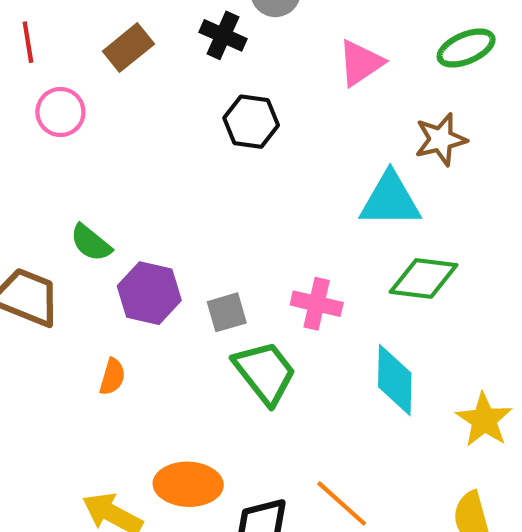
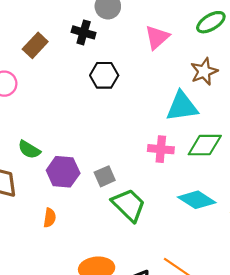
pink cross: (317, 304) -> (161, 149), moved
cyan diamond: (395, 380) -> (197, 200), turned -51

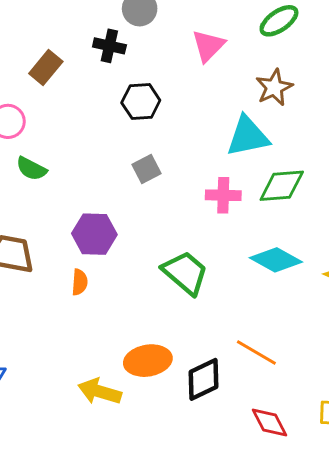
green semicircle: (29, 150) -> (31, 169), moved
gray square: (105, 176) -> (146, 169), moved
orange semicircle: (50, 218) -> (80, 282), moved

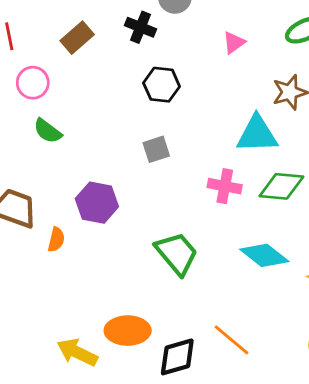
pink triangle: (208, 46) -> (234, 43), size x0.7
orange semicircle: (80, 282) -> (56, 240), moved

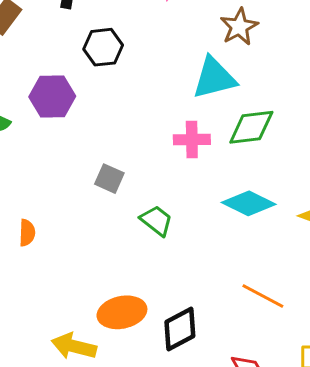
gray square: (156, 149) -> (109, 179), moved, turned -36
purple hexagon: (97, 203) -> (52, 97), moved
green trapezoid: (177, 253) -> (156, 221), size x0.7
orange line: (231, 340) -> (263, 296), moved

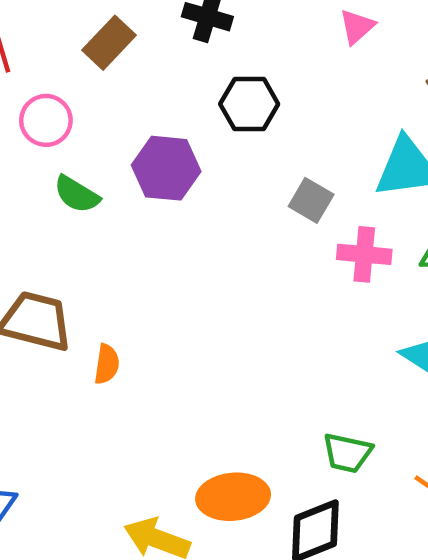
gray square: (109, 179) -> (311, 200), moved
green trapezoid: (156, 221) -> (347, 453), moved, turned 148

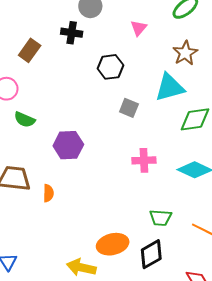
black hexagon: (249, 104) -> (110, 67), moved
purple hexagon: (166, 168) -> (68, 145), moved
pink cross: (364, 254) -> (144, 160), moved

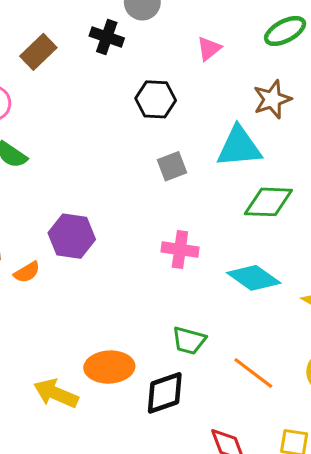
gray square: (129, 108) -> (172, 166), turned 36
purple hexagon: (68, 145) -> (72, 236), moved
orange semicircle: (48, 193) -> (27, 272), turned 48

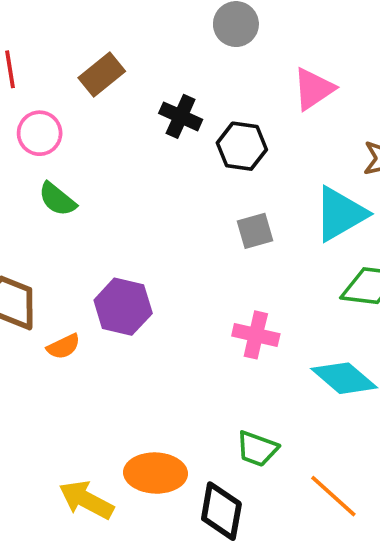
black cross: (107, 37) -> (181, 116), moved
pink triangle: (209, 48) -> (314, 89), size x1.4
cyan triangle: (239, 147) -> (340, 214), turned -30
black diamond: (165, 393) -> (221, 511), turned -66

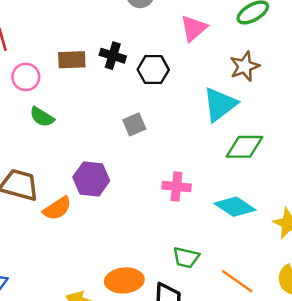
brown rectangle: (102, 75) -> (72, 60), moved, turned 44
gray square: (255, 231) -> (134, 124), moved
orange semicircle: (64, 346) -> (57, 208), size x1.4

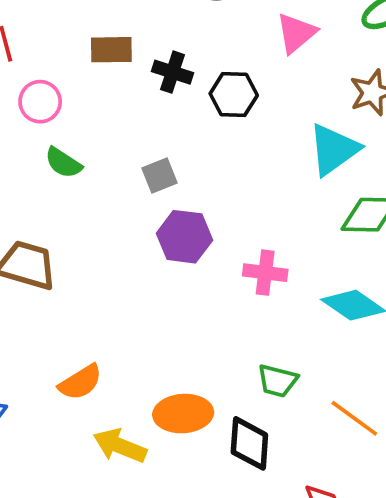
brown rectangle: (72, 60) -> (111, 50), moved
gray square: (134, 124) -> (159, 176), moved
purple hexagon: (91, 179) -> (184, 237), moved
orange semicircle: (57, 208) -> (80, 382), moved

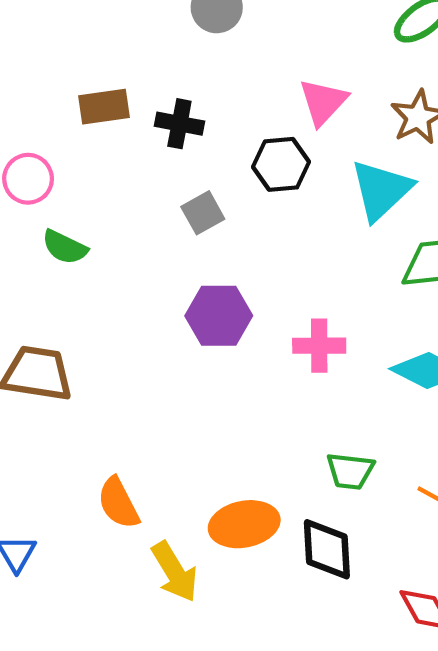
pink triangle: (296, 33) -> (323, 102), moved
black hexagon: (234, 95) -> (281, 164), moved
gray square: (159, 176) -> (203, 213), moved
orange semicircle: (80, 382) -> (118, 503), turned 102
yellow arrow: (120, 446) -> (175, 572), turned -136

